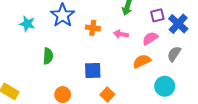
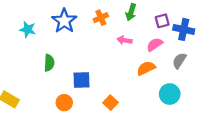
blue cross: (178, 24) -> (184, 29), turned -30
orange cross: (93, 28) -> (101, 18), moved, turned -32
blue square: (93, 71) -> (81, 80), moved

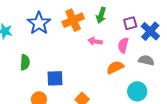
orange cross: (101, 18) -> (73, 20), size x1.5
blue cross: (184, 29) -> (150, 31), turned 30
pink semicircle: (155, 45) -> (123, 45), turned -42
gray semicircle: (179, 61) -> (146, 60), turned 70

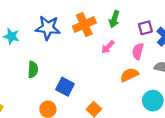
blue star: (39, 23) -> (48, 28), turned -30
pink arrow: (95, 41) -> (108, 47), turned -56
blue square: (55, 78) -> (65, 87), turned 30

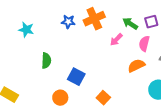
green arrow: (114, 19) -> (130, 24), moved, turned 105
blue star: (48, 28) -> (68, 22), moved, size x0.6

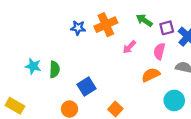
green arrow: (130, 24) -> (144, 20), moved
cyan star: (26, 30) -> (33, 66), moved
blue square: (76, 77) -> (87, 87), turned 30

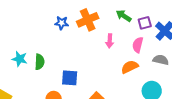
pink arrow: (129, 47) -> (110, 41), turned -40
blue square: (87, 87) -> (70, 78), turned 36

